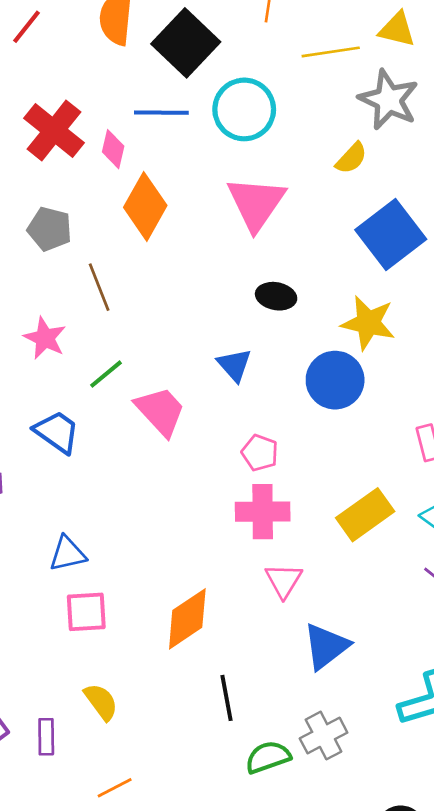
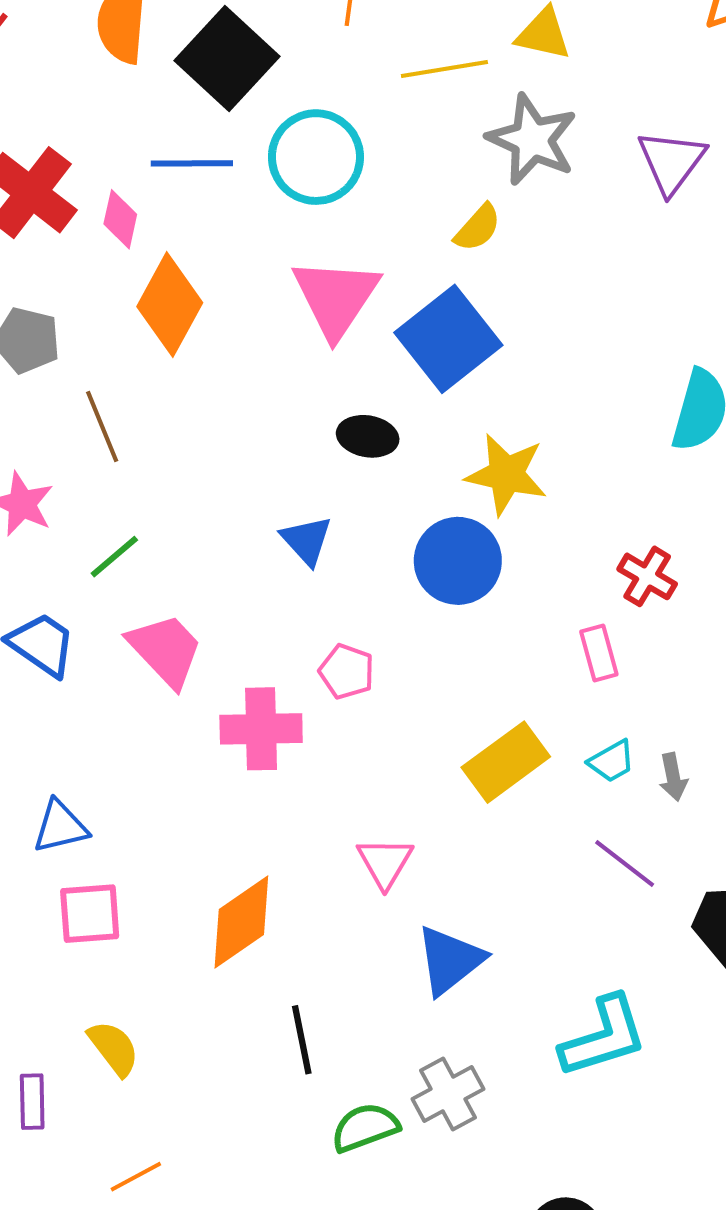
blue square: (391, 235) -> (448, 339), moved
pink trapezoid: (160, 411) -> (165, 650), moved
pink cross: (263, 512) -> (261, 729), moved

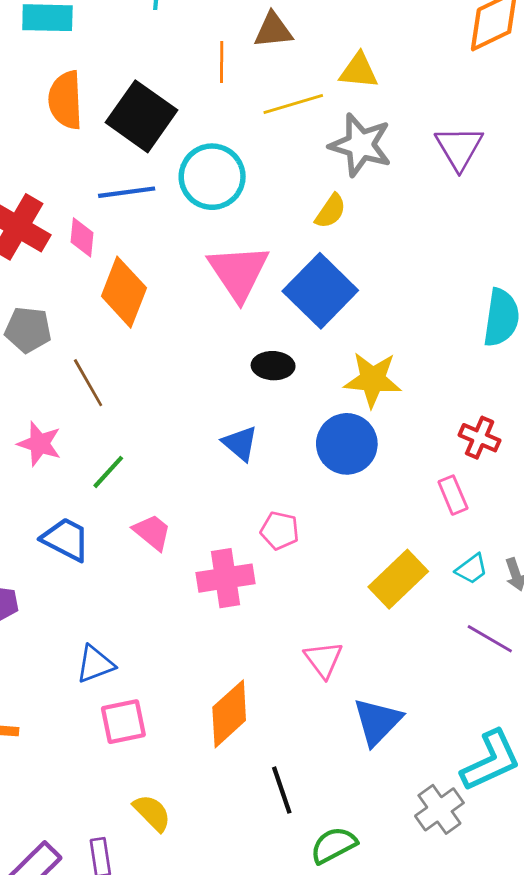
pink trapezoid: (165, 650) -> (152, 532), size x0.7
gray cross: (448, 1094) -> (439, 809), moved

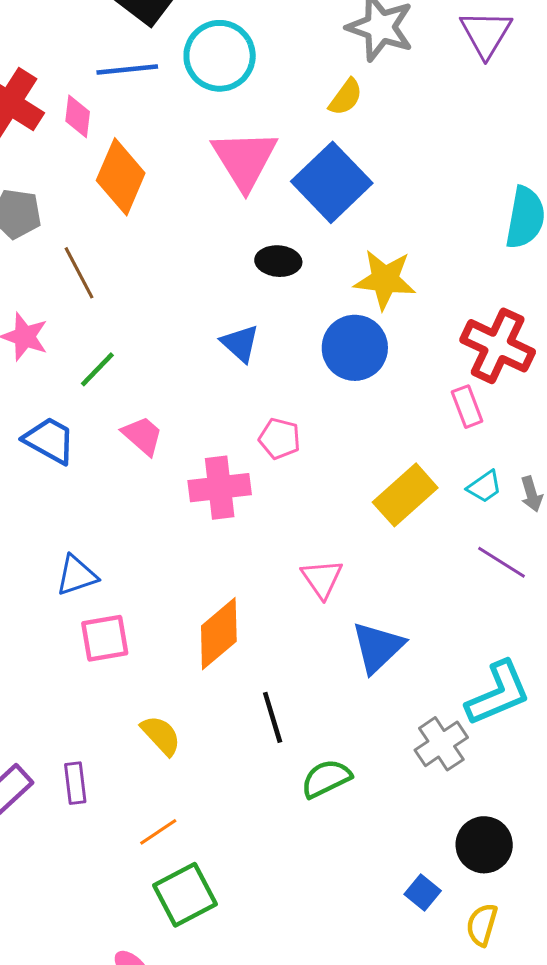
red cross: (480, 438) -> (498, 346), size x1.6
yellow semicircle: (152, 813) -> (161, 735), moved

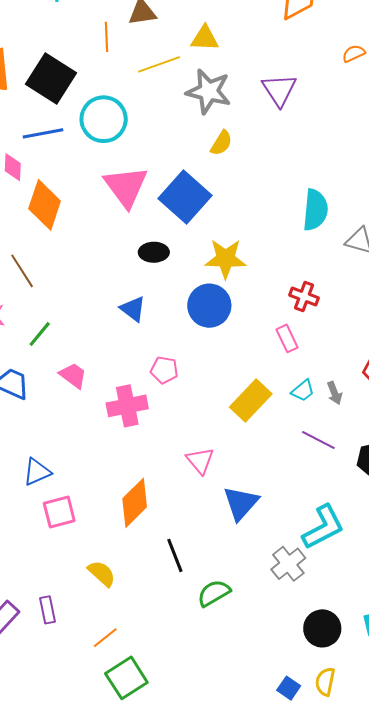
yellow semicircle: (346, 97) -> (221, 143), moved
red cross: (498, 346) -> (304, 297), size x0.6
blue square: (423, 893) -> (289, 688), moved

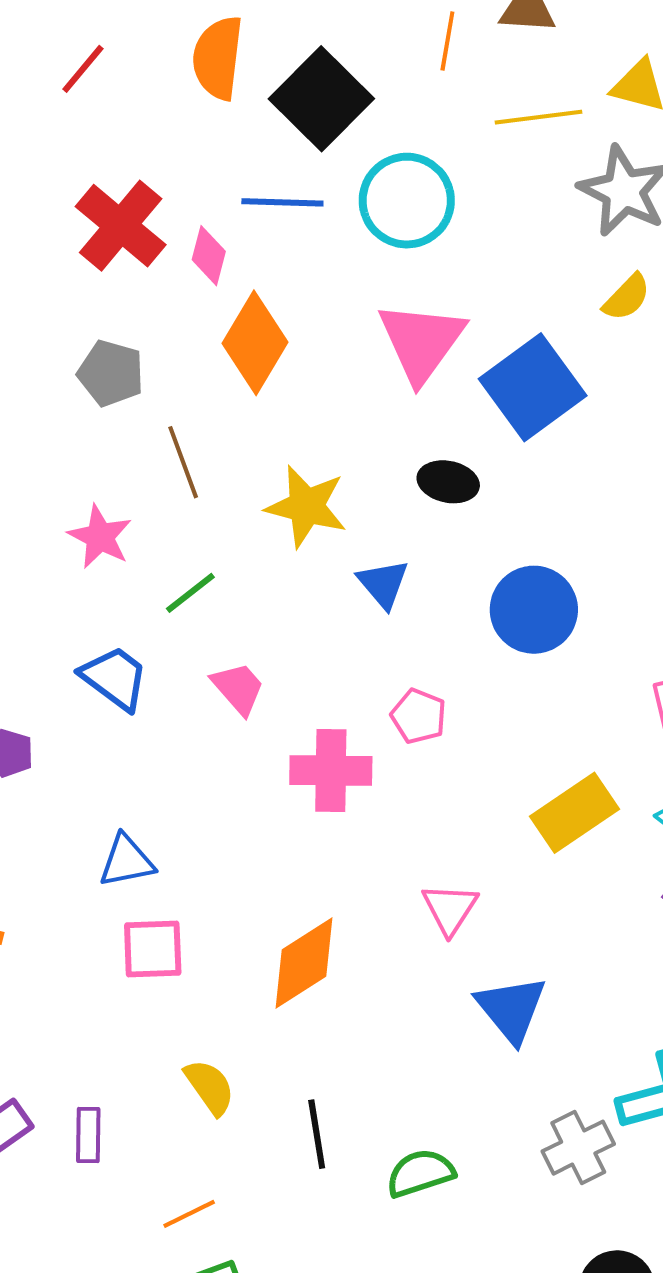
yellow star: (226, 259) -> (306, 506), moved
blue triangle: (241, 503) -> (511, 1009), turned -33
black line: (175, 555) -> (317, 1134), moved

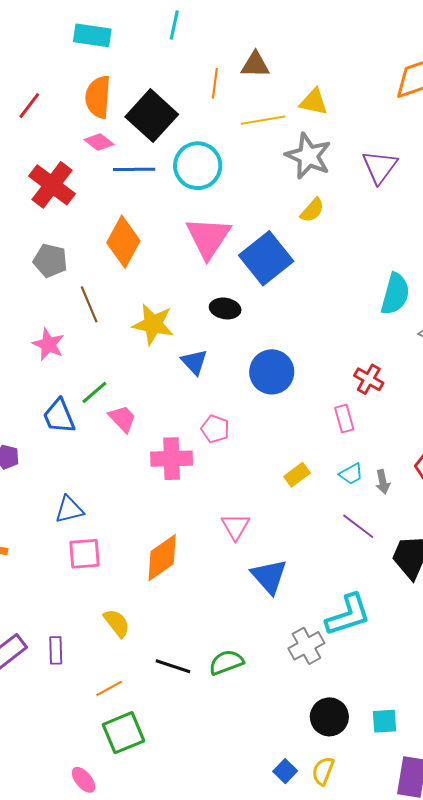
pink diamond: (209, 256) -> (99, 142), moved, turned -64
green line: (190, 593) -> (94, 392), moved
blue trapezoid: (115, 678) -> (59, 416), turned -147
yellow rectangle: (574, 813) -> (297, 475), size x0.6
black line: (317, 1134) -> (173, 666), moved, turned -60

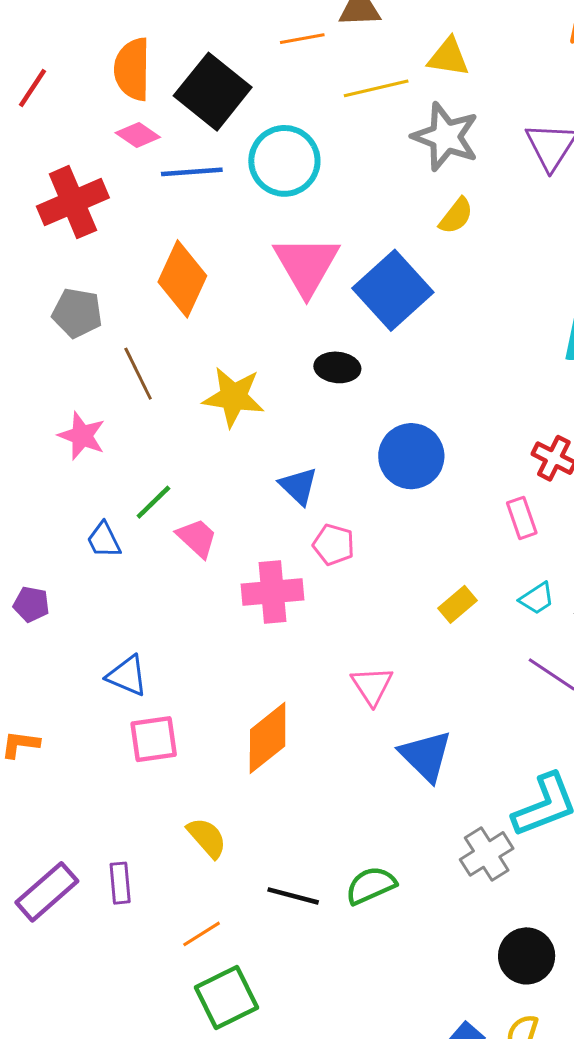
orange line: (215, 83) -> (302, 39), turned 76
red cross: (52, 185) -> (73, 202), turned 33
blue triangle: (194, 362) -> (298, 486), moved
blue trapezoid: (59, 416) -> (104, 540), size x0.7
blue triangle: (69, 509) -> (127, 676), turned 40

